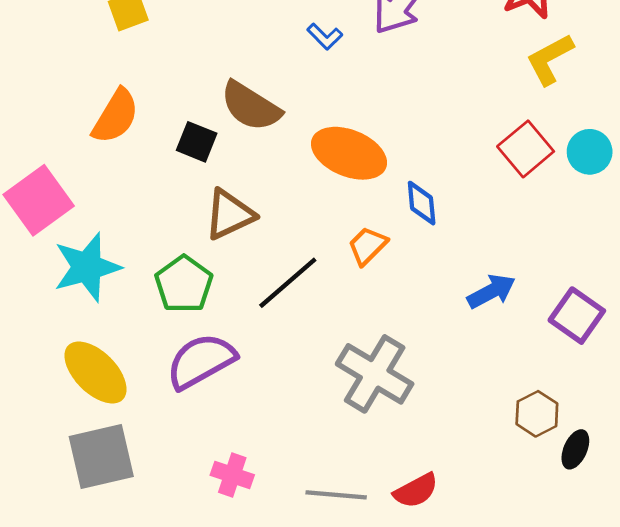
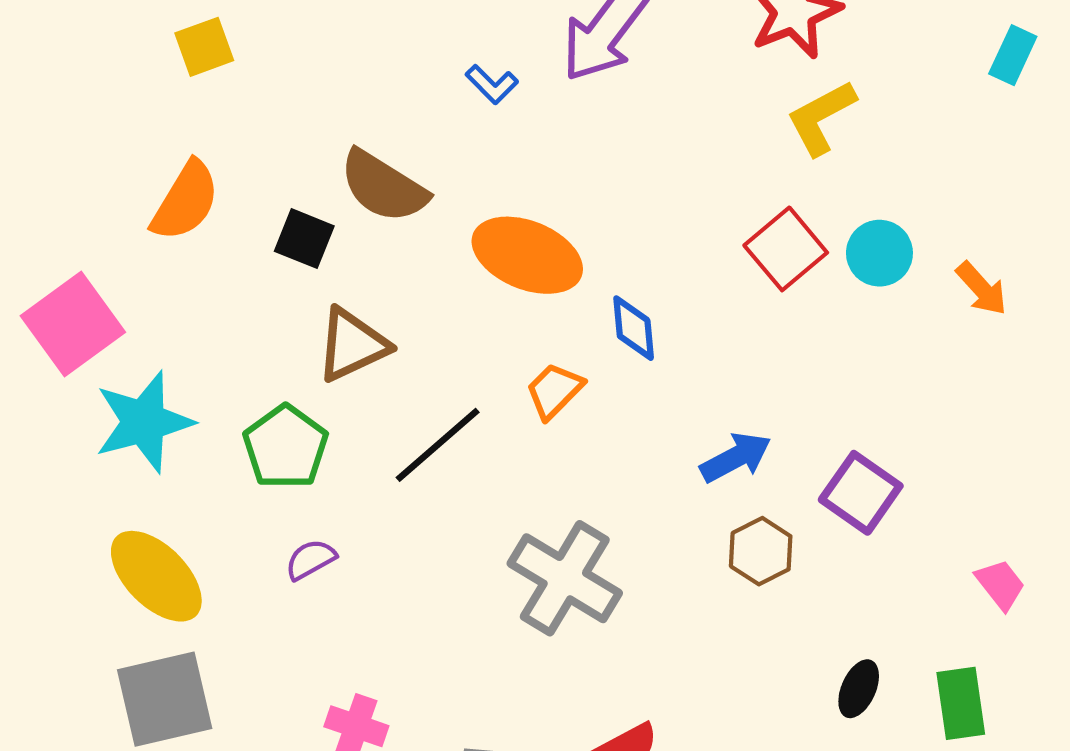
purple semicircle: (201, 361) -> (311, 559), size x0.5
brown hexagon: (537, 414) -> (761, 551), moved

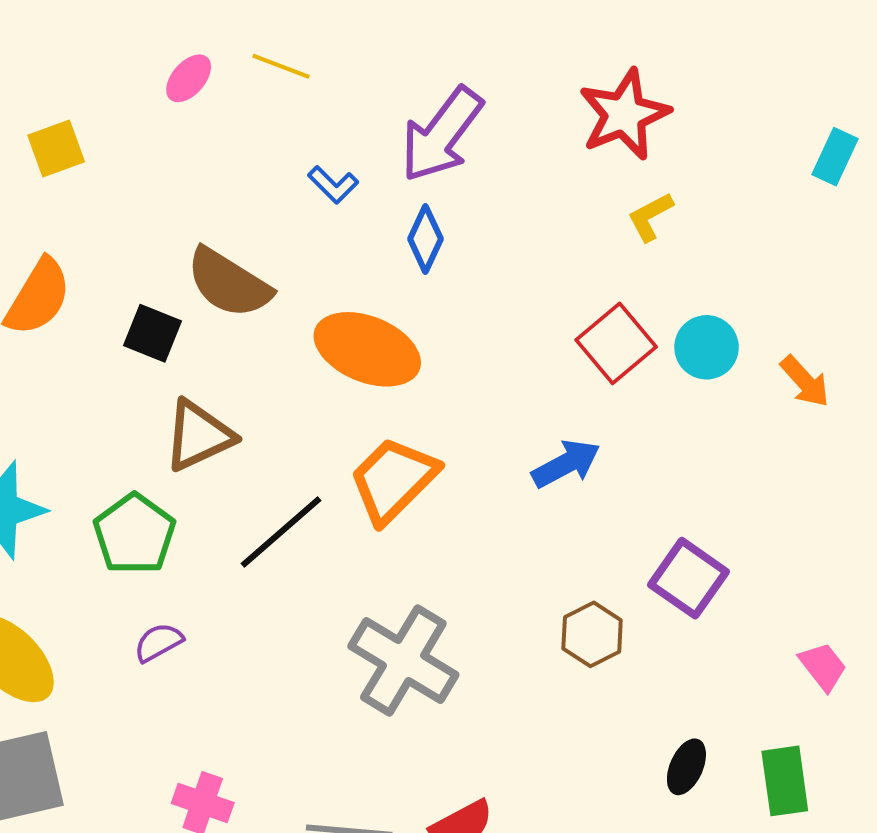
yellow L-shape: (821, 118) -> (650, 217), size x0.7
blue diamond: (634, 328) -> (425, 239), moved, turned 30
orange trapezoid: (554, 391) -> (393, 480), size x1.6
blue arrow: (736, 457) -> (566, 464), moved

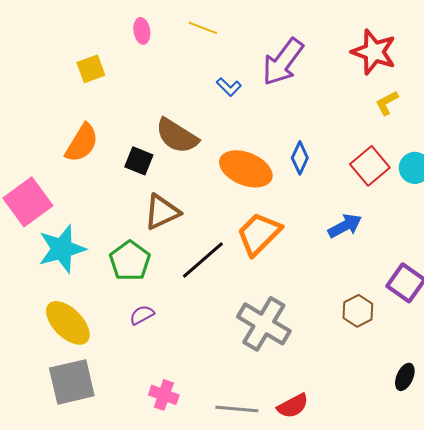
pink ellipse: (189, 78) -> (142, 31), moved, turned -50
red star: (624, 114) -> (374, 52), turned -30
blue diamond: (425, 239) -> (300, 158), moved

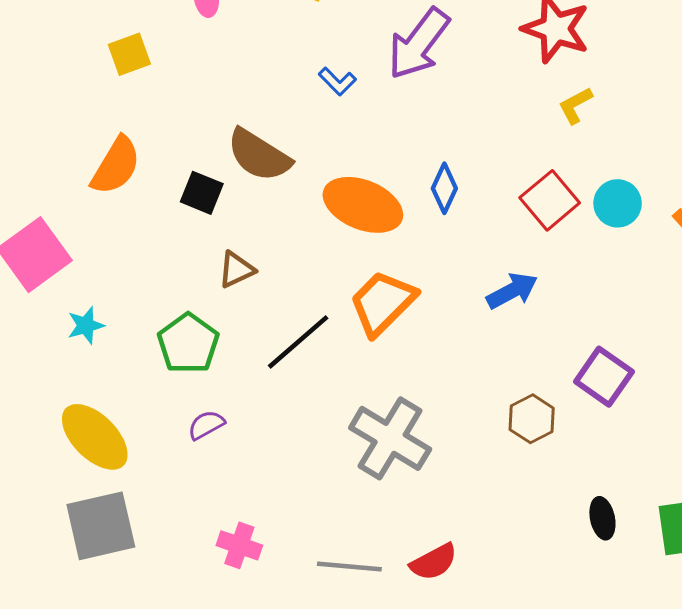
brown triangle: (162, 212) -> (236, 270), size x0.7
cyan star: (62, 249) -> (86, 325), size x0.5
black ellipse: (405, 377) -> (602, 518), turned -36

